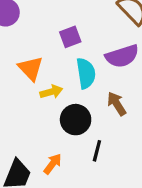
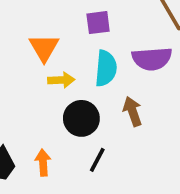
orange arrow: (53, 164) -> (43, 163), turned -55

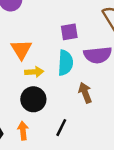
purple square: (98, 23) -> (69, 32), moved
black circle: (81, 118) -> (33, 99), moved

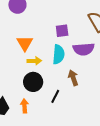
black line: (61, 128) -> (55, 96), moved

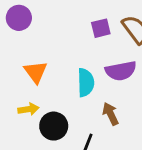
purple square: (62, 31) -> (101, 28), moved
yellow arrow: (34, 61) -> (28, 109), moved

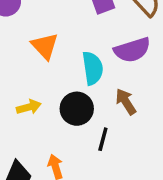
orange triangle: (36, 72) -> (45, 46), moved
black circle: (54, 126) -> (77, 109), moved

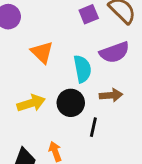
brown arrow: (126, 102) -> (111, 95), turned 120
yellow arrow: (29, 107) -> (31, 103), size x1.4

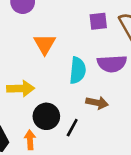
black circle: (71, 103) -> (46, 116), moved

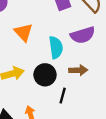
black circle: (46, 116) -> (45, 75), moved

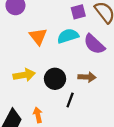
purple semicircle: (83, 35) -> (94, 44), turned 55
cyan semicircle: (56, 47) -> (68, 36), moved, turned -105

